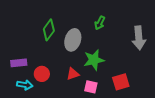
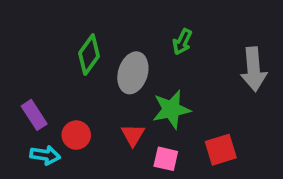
purple rectangle: (19, 63) -> (34, 115), turned 63
red triangle: (73, 74) -> (133, 135), turned -40

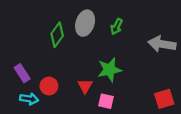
gray arrow: (254, 69) -> (162, 44), turned 104
gray ellipse: (133, 73) -> (85, 23), moved
red square: (221, 150) -> (164, 99), moved

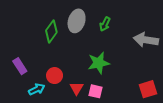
red circle: (49, 86) -> (55, 76), moved
red triangle: (85, 86) -> (77, 88), moved
cyan arrow: (29, 99) -> (37, 89), moved, turned -35

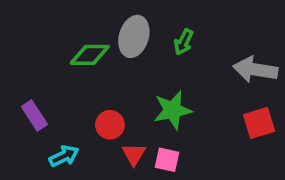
green diamond: (51, 31) -> (90, 55), turned 55
red circle: (55, 76) -> (110, 125), moved
red square: (148, 89) -> (259, 123), moved

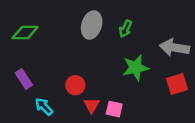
green diamond: (90, 55) -> (25, 33), moved
green star: (173, 110) -> (136, 68), moved
cyan arrow: (64, 156) -> (44, 107), turned -108

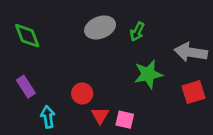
gray ellipse: (92, 25) -> (100, 27), turned 52
green diamond: (25, 33) -> (27, 36), turned 68
cyan arrow: (44, 107) -> (48, 117), turned 36

